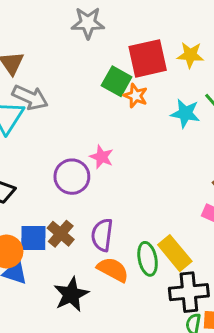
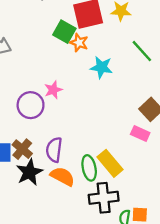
cyan star: (185, 113) -> (101, 67), moved
pink star: (102, 157) -> (53, 90), turned 30
black cross: (189, 292) -> (104, 198), moved
black star: (71, 294) -> (29, 172), moved

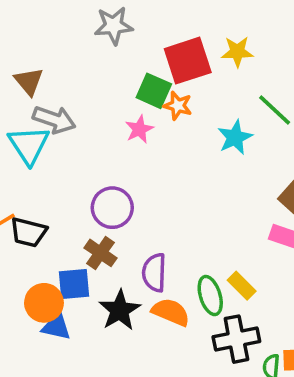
cyan star: (101, 67) -> (235, 137), moved, turned -30
pink star: (53, 90) -> (139, 129), moved
brown cross: (22, 149) -> (101, 253), moved
yellow rectangle: (110, 163) -> (242, 286), size x0.7

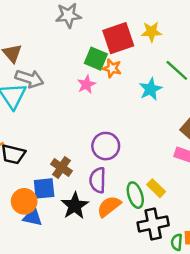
purple circle: (112, 208) -> (106, 146), moved
orange semicircle: (171, 312) -> (109, 206), turned -60

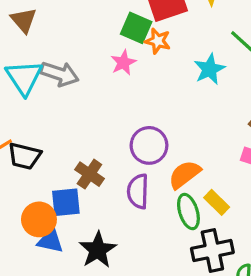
gray arrow: (29, 79) -> (60, 74), moved
black star: (75, 206) -> (98, 250), moved
orange semicircle: (109, 206) -> (185, 174), moved

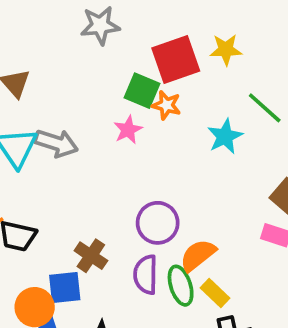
yellow rectangle: (217, 202) -> (215, 293), moved
green ellipse: (188, 212) -> (181, 286), moved

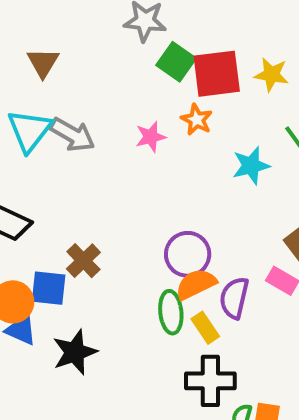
green square: (142, 91) -> (176, 62), moved
purple circle: (158, 223) -> (188, 254), moved
purple semicircle: (146, 275) -> (234, 298), moved

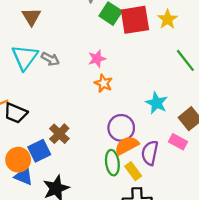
yellow star: (271, 75) -> (168, 19), turned 30
orange star: (197, 120) -> (103, 83), moved
gray arrow: (72, 135) -> (50, 59), size x0.7
cyan star: (251, 166) -> (157, 103), moved, turned -30
blue square: (49, 288) -> (39, 151), turned -30

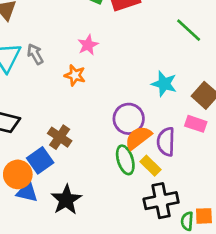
gray arrow: (50, 59) -> (35, 54), turned -138
orange star: (103, 83) -> (75, 75), moved

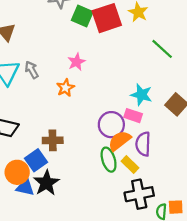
orange star: (75, 75) -> (65, 88), turned 30
pink rectangle: (196, 124) -> (133, 116), moved
brown cross: (60, 137) -> (53, 140), turned -36
black star: (66, 200) -> (46, 183), moved

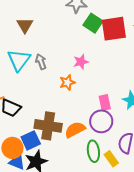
pink rectangle: (133, 116) -> (105, 102), moved, turned 49
brown cross: (53, 140) -> (48, 126), size x1.5
orange semicircle: (120, 141) -> (75, 130), moved

